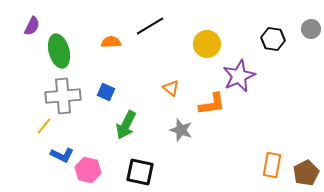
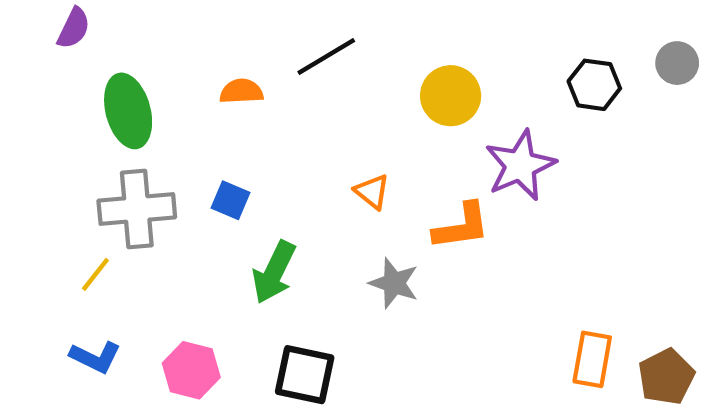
purple semicircle: (32, 26) -> (74, 28), moved
blue L-shape: (62, 155) -> (95, 357), moved

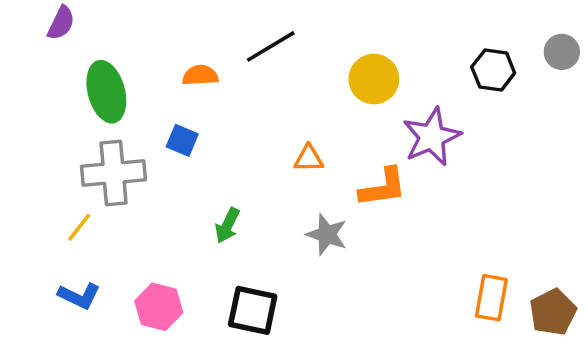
orange triangle: (372, 192) -> (309, 159), turned -40
blue square: (230, 200) -> (182, 140), moved
green arrow: (274, 272) -> (227, 225), size x0.7

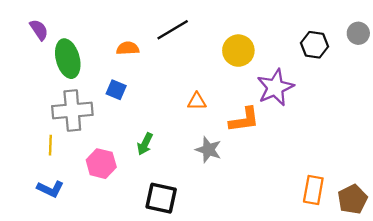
purple semicircle: (61, 23) -> (39, 30), moved, turned -60
yellow line: (79, 227) -> (50, 145), turned -36
pink hexagon: (159, 307) -> (101, 164), moved

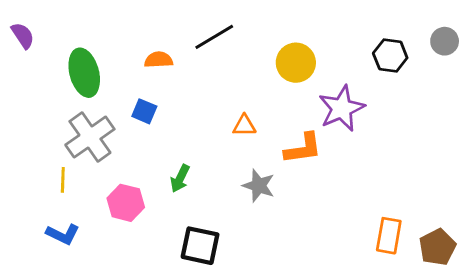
purple semicircle: (39, 30) -> (23, 35), moved
gray cross: (72, 110) -> (90, 137), turned -30

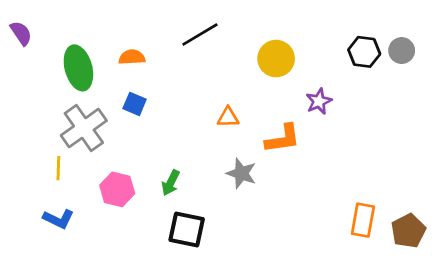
gray circle: (445, 41) -> (402, 51), moved
orange semicircle: (159, 60) -> (132, 57), moved
purple star: (342, 108) -> (319, 101), size x0.6
green arrow: (180, 178) -> (171, 183), moved

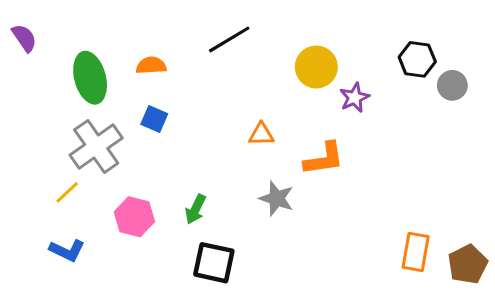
gray circle: (402, 51) -> (452, 85), moved
purple star: (319, 101) -> (355, 98), moved
yellow line: (58, 168) -> (67, 192), turned 45

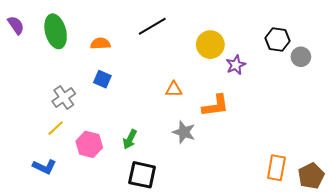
green ellipse: (90, 78) -> (56, 31), moved
gray cross: (96, 146) -> (64, 98), size x0.7
yellow line: (67, 192) -> (56, 128), moved

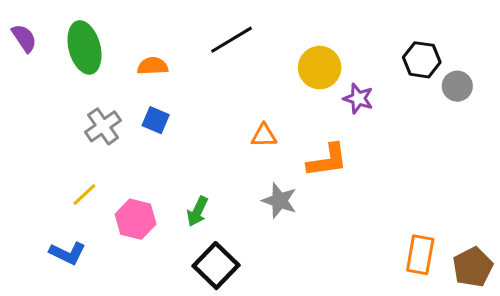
purple star: (236, 65) -> (358, 98), turned -30
gray cross: (64, 98) -> (103, 126), moved
black square: (142, 175) -> (216, 266), turned 32

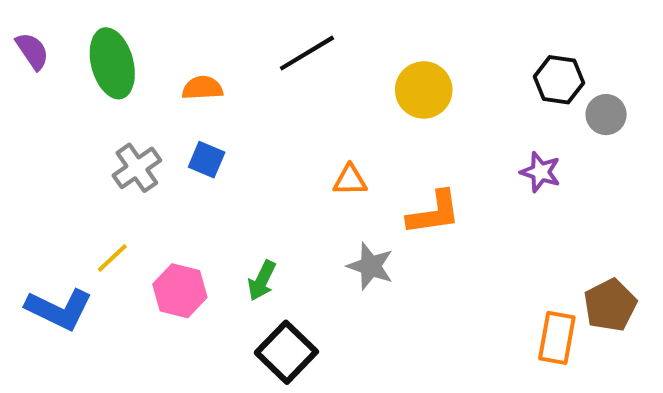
purple star: (358, 98) -> (540, 172), moved
blue L-shape: (67, 253) -> (59, 309), moved, size x1.4
brown pentagon: (473, 267) -> (610, 305), moved

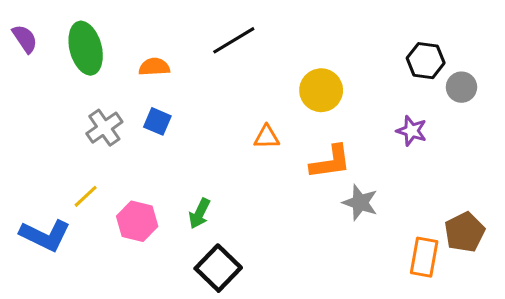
yellow circle: (424, 90) -> (321, 90), moved
gray star: (370, 266) -> (360, 203), moved

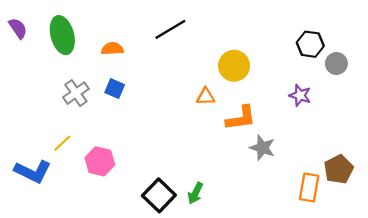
orange triangle: (267, 137) -> (206, 96), moved
green arrow: (199, 213) -> (195, 193), moved

